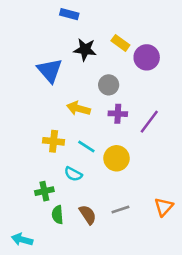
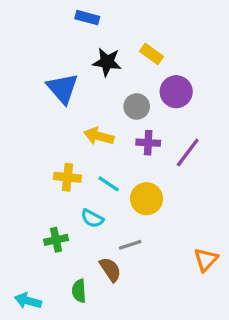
purple circle: (147, 57) -> (176, 92), moved
gray line: (120, 209) -> (130, 245), moved
green semicircle: (58, 215) -> (79, 291), moved

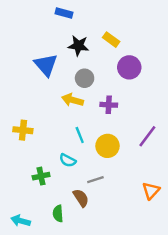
gray circle: (137, 106) -> (85, 78), moved
purple line: (188, 153) -> (147, 136), moved
yellow cross: (67, 177) -> (23, 130), moved
cyan line: (109, 184) -> (80, 135), turned 35

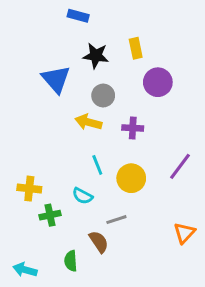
yellow rectangle: (111, 40) -> (136, 48), turned 42
yellow cross: (23, 130) -> (29, 189), moved

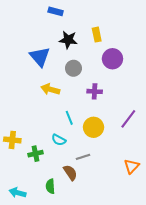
yellow arrow: (88, 122) -> (50, 89), moved
yellow cross: (29, 189) -> (12, 140), moved

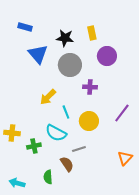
blue rectangle: (56, 11) -> (25, 27), moved
gray circle: (73, 68) -> (70, 65), size x1.5
yellow arrow: (50, 89) -> (48, 97), moved, turned -60
cyan semicircle: (59, 140) -> (56, 133), size x1.5

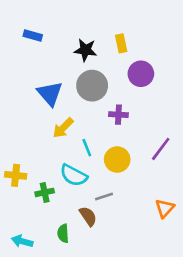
blue triangle: (38, 54) -> (50, 94), moved

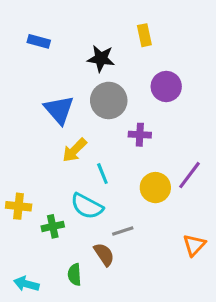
yellow rectangle: (121, 43) -> (144, 35), moved
yellow circle: (117, 159) -> (155, 188), moved

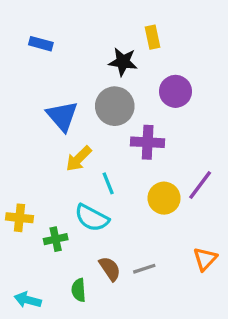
black star: (101, 59) -> (123, 62), moved
purple cross: (140, 135) -> (148, 142), size x1.4
gray line: (123, 231) -> (144, 269), moved

